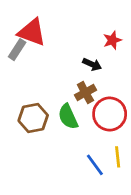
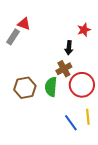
red triangle: (32, 32) -> (24, 24), size x0.6
black arrow: (92, 64) -> (69, 48), turned 72
green semicircle: (68, 117) -> (51, 87), turned 30

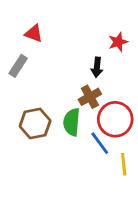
gray rectangle: (13, 37) -> (18, 66), moved
blue line: (71, 123) -> (100, 143), moved

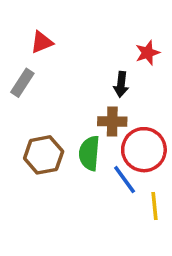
red triangle: (34, 34) -> (42, 42), turned -42
brown cross: (90, 97) -> (112, 121), turned 30

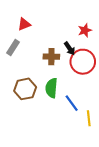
black arrow: (121, 84) -> (70, 49), turned -40
brown cross: (112, 121) -> (51, 57), moved
red circle: (144, 150) -> (83, 62), moved

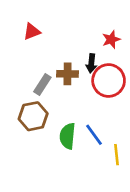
gray rectangle: (13, 48) -> (42, 84), moved
black arrow: (70, 49) -> (91, 63), turned 40
green semicircle: (51, 88) -> (68, 136), moved

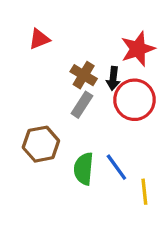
red star: (111, 39) -> (138, 49), size x1.5
brown cross: (68, 74) -> (84, 75), moved, turned 30
gray rectangle: (42, 84) -> (82, 105), moved

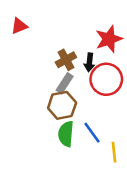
red triangle: (39, 39) -> (19, 26), moved
brown cross: (84, 75) -> (66, 60), turned 30
brown hexagon: (41, 144) -> (62, 105), moved

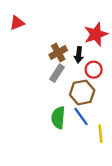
red circle: (106, 79) -> (94, 70), size x0.6
brown hexagon: (62, 105) -> (82, 92), moved

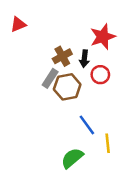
gray rectangle: (57, 73) -> (50, 78), moved
brown hexagon: (82, 92) -> (67, 87), moved
green semicircle: (58, 118) -> (72, 158), moved, turned 45

